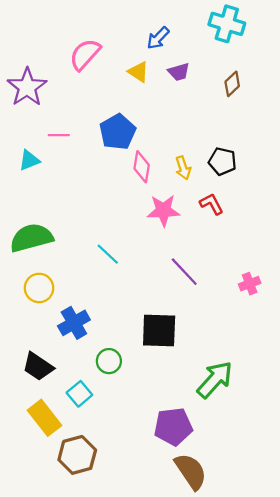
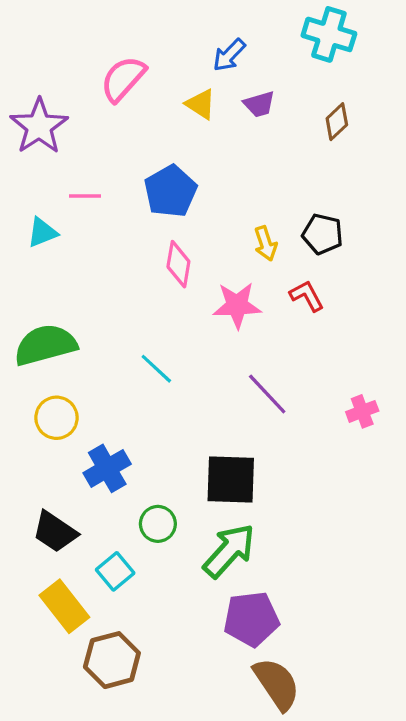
pink diamond: (142, 167) -> (178, 264), moved
green arrow: (215, 380) -> (229, 551), moved

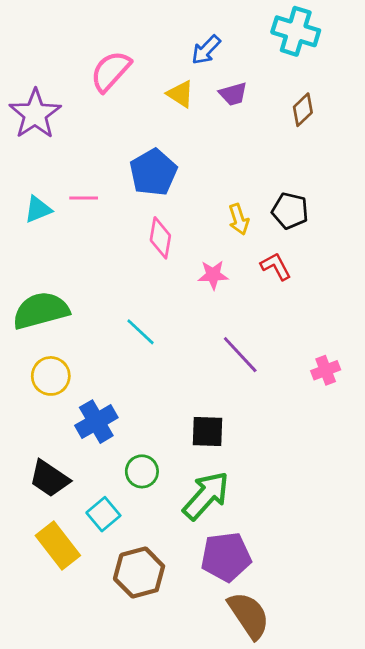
pink line: (85, 196) -> (84, 198), moved
pink star: (237, 305) -> (213, 275), size x0.7
black square: (231, 480) -> (207, 432), size x0.7
brown hexagon: (112, 660) -> (139, 573), moved

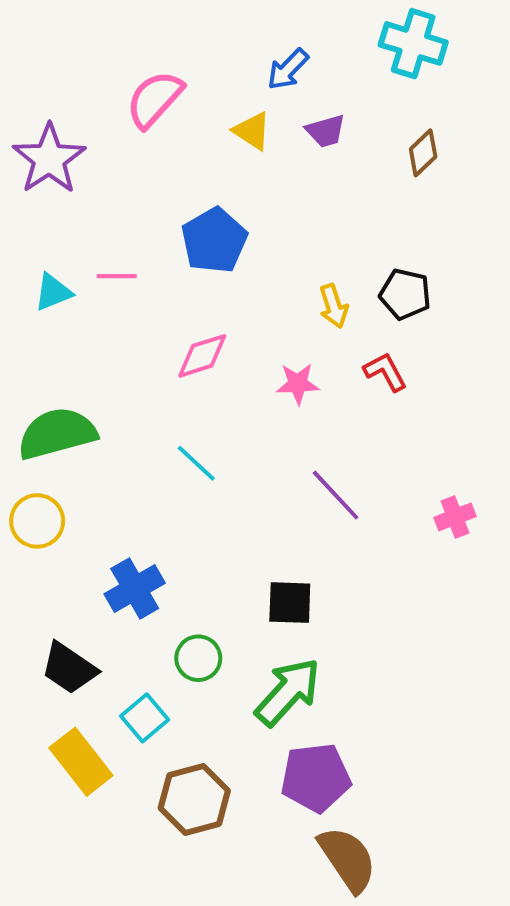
pink diamond: (160, 238) -> (202, 356), moved, turned 63
yellow circle: (51, 376) -> (37, 521), moved

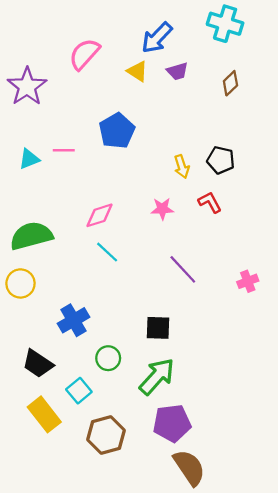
blue arrow: (288, 69) -> (157, 38), size x1.4
pink diamond: (202, 356) -> (99, 215), moved

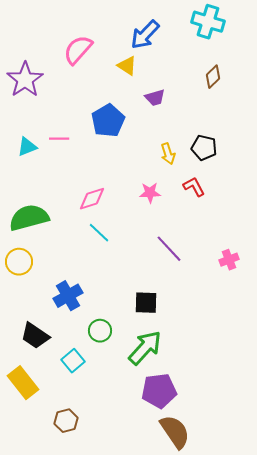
purple trapezoid: (177, 71) -> (155, 98), moved
yellow rectangle: (44, 414) -> (23, 383), moved
brown hexagon: (106, 435) -> (66, 421), moved, size x0.7

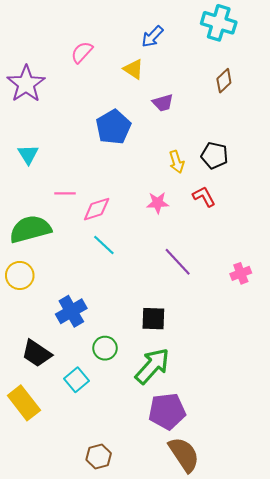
blue arrow: (145, 35) -> (152, 36), size x0.7
pink semicircle: (78, 50) -> (82, 52), size x0.7
pink line: (59, 139) -> (65, 193), moved
cyan triangle: (27, 147) -> (28, 154), turned -40
brown hexagon: (66, 421) -> (99, 457), moved

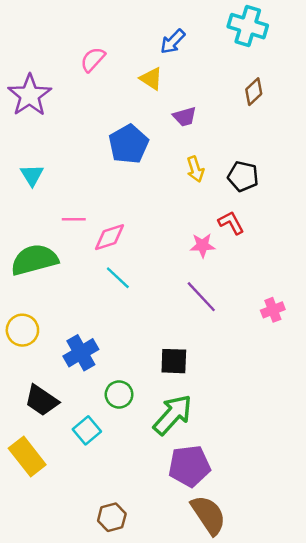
yellow arrow: (177, 162) -> (195, 169), moved
pink star: (158, 203) -> (202, 245), moved
yellow circle: (20, 275) -> (22, 330), moved

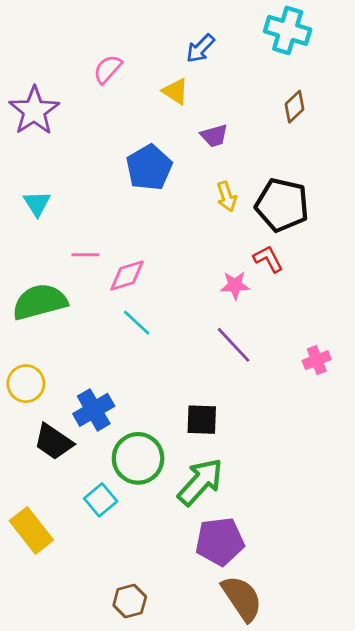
black pentagon: (243, 176) -> (282, 205), size x1.5
green circle: (119, 394) -> (138, 458), size x1.6
black trapezoid: (42, 400) -> (54, 442), moved

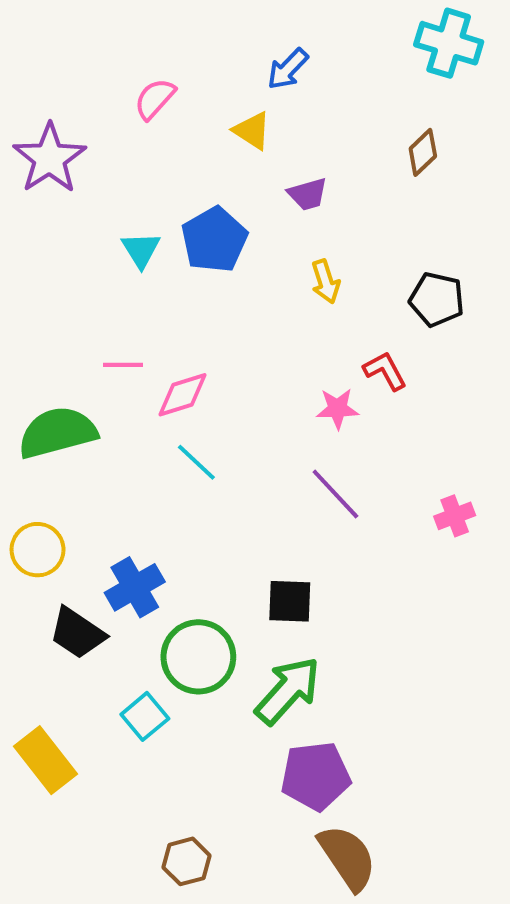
cyan cross: (288, 30) -> (449, 43), moved
cyan triangle: (37, 204) -> (141, 250), moved
black pentagon: (282, 205) -> (437, 299), moved, size x0.7

